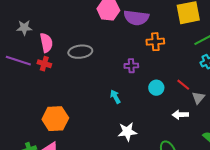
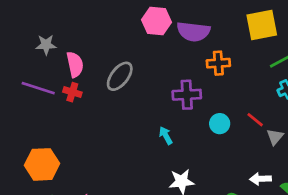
gray ellipse: (80, 52) -> (120, 76), turned -45
purple cross: (131, 66) -> (187, 95), size x1.5
white arrow: (180, 115) -> (260, 179), moved
orange hexagon: (55, 119) -> (42, 164), moved

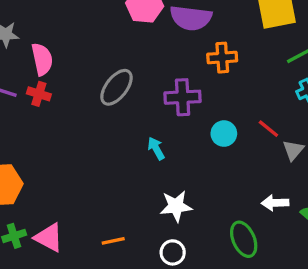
gray ellipse: (120, 76) -> (116, 87), moved

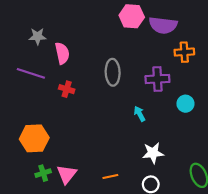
gray ellipse: (116, 87) -> (113, 72), turned -40
red cross: (39, 94) -> (67, 89), moved
pink triangle: (49, 238) -> (67, 174), turned 40

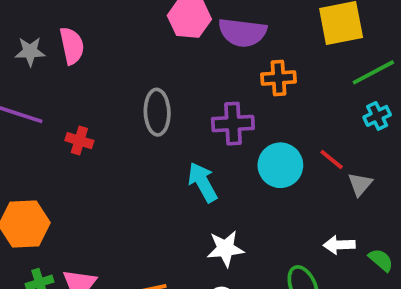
pink semicircle: (62, 53) -> (72, 46), moved
cyan circle: (185, 104) -> (280, 165), size x1.5
cyan arrow: (140, 114) -> (203, 182), size x1.5

